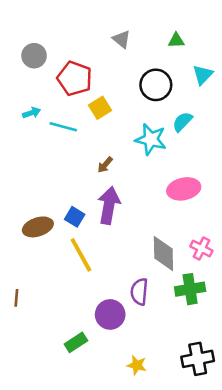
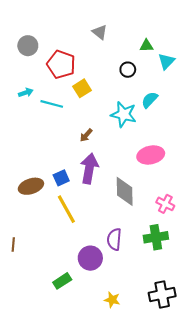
green triangle: (176, 40) -> (147, 46), moved
black circle: (156, 85) -> (128, 70), size x0.6
blue square: (75, 217) -> (61, 178), turned 35
gray diamond: (163, 254) -> (125, 191), moved

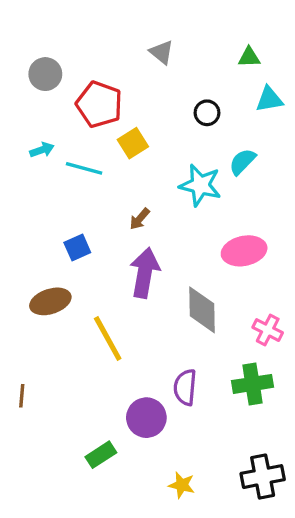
green triangle: (147, 46) -> (249, 57), moved
cyan triangle: (166, 61) -> (269, 99), turned 36
blue square: (61, 178) -> (77, 248), moved

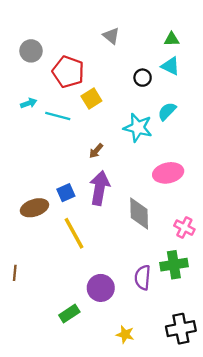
cyan triangle: (269, 99) -> (170, 66), moved, turned 36
blue square: (77, 248) -> (66, 193), moved
purple semicircle: (185, 387) -> (143, 277), moved

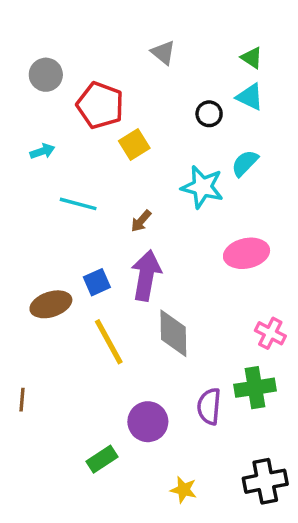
green triangle: (172, 39) -> (252, 58), turned 35
cyan line: (58, 116) -> (78, 204), moved
gray diamond: (139, 214) -> (173, 333), moved

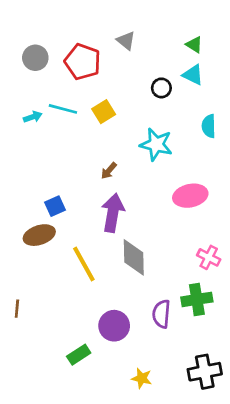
red pentagon: (100, 105) -> (83, 62), moved
cyan semicircle: (245, 163) -> (209, 126), moved, turned -45
cyan line: (78, 204) -> (63, 109), moved
blue square: (97, 282) -> (55, 206), moved

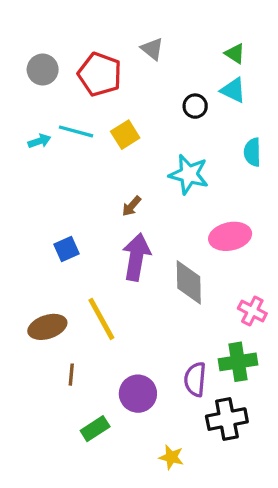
brown ellipse: (39, 235) -> (47, 327), moved
gray diamond: (134, 257) -> (189, 282), moved
brown line: (17, 309) -> (71, 375), moved
black cross: (205, 372) -> (227, 419), moved

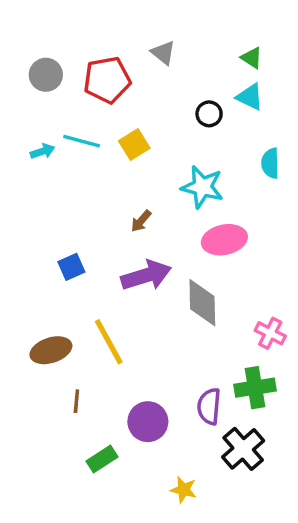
red pentagon: (100, 74) -> (107, 80), turned -30
pink ellipse: (230, 236) -> (224, 240), moved
purple arrow: (136, 257) -> (146, 275), turned 63
black cross: (227, 419) -> (243, 449), turned -30

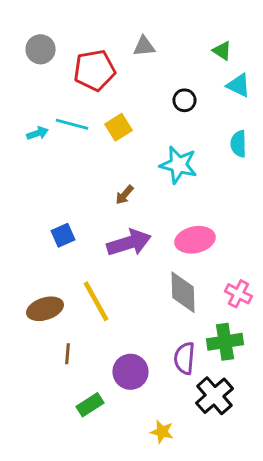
gray triangle: (163, 53) -> (144, 46), turned -45
gray circle: (46, 75) -> (41, 49), moved
cyan triangle: (250, 97) -> (238, 85), moved
pink ellipse: (224, 240) -> (195, 240), moved
gray diamond: (202, 303) -> (183, 292), moved

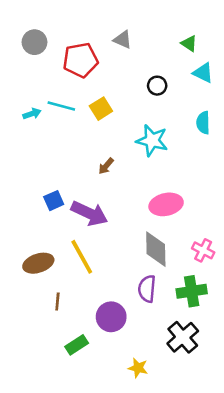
gray triangle: (144, 46) -> (123, 40), turned 30
purple arrow: (129, 243) -> (89, 213), moved, turned 42
purple semicircle: (184, 358) -> (147, 289), moved

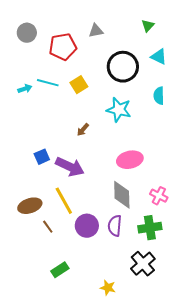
gray triangle: (123, 40) -> (96, 31), turned -35
green triangle: (189, 43) -> (148, 26), moved, turned 40
black circle: (157, 86) -> (123, 67), size x2.0
brown line: (57, 301) -> (48, 227), moved, turned -40
purple circle: (111, 317) -> (87, 226), moved

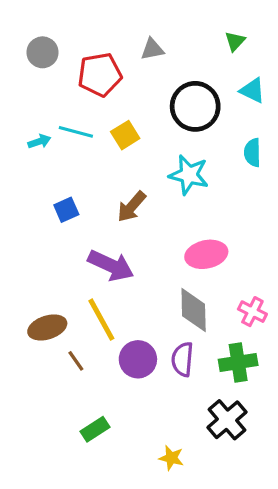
brown arrow: (83, 130) -> (132, 207), size x1.5
blue square: (42, 157) -> (66, 210), moved

